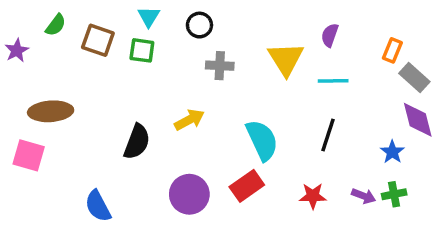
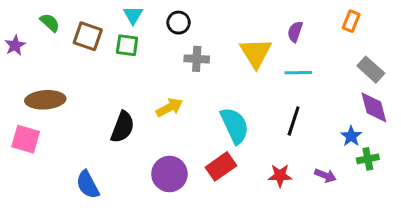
green semicircle: (56, 25) -> (50, 23), turned -85
orange rectangle: (392, 50) -> (351, 21), moved
green cross: (394, 194) -> (368, 159), moved

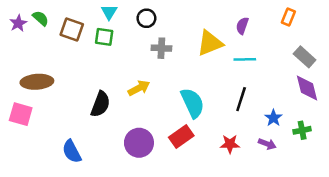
purple star: (15, 45) -> (18, 23), moved
yellow triangle: (256, 53) -> (210, 43), turned 40
blue star: (351, 136) -> (273, 118), moved

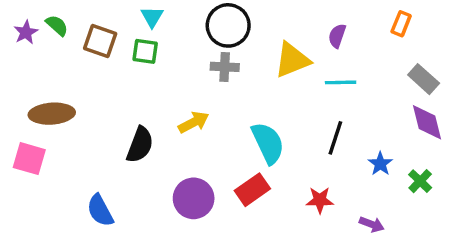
black circle: (146, 18) -> (228, 25), moved, size x1.6
green cross: (302, 130) -> (420, 181), turned -35
purple arrow: (267, 144) -> (372, 224), moved

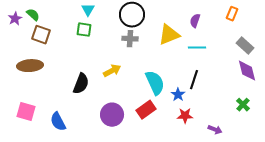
brown square: (100, 41) -> (41, 35), moved
pink square: (29, 159) -> (26, 112), moved
blue star: (380, 164) -> (178, 95), moved

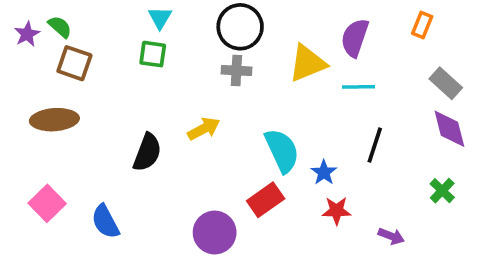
purple semicircle: (195, 21) -> (355, 38), size x1.5
black line: (194, 80) -> (375, 145), moved
pink square: (26, 112) -> (47, 203), turned 30
purple circle: (112, 115) -> (215, 232), moved

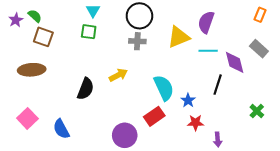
orange rectangle: (422, 25) -> (260, 15), moved
purple diamond: (449, 129) -> (235, 62), moved
purple arrow: (391, 236) -> (218, 140), moved, turned 64

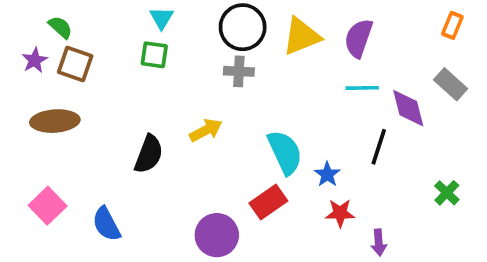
purple star: (16, 20) -> (35, 60), moved
yellow triangle: (179, 37) -> (301, 36), moved

